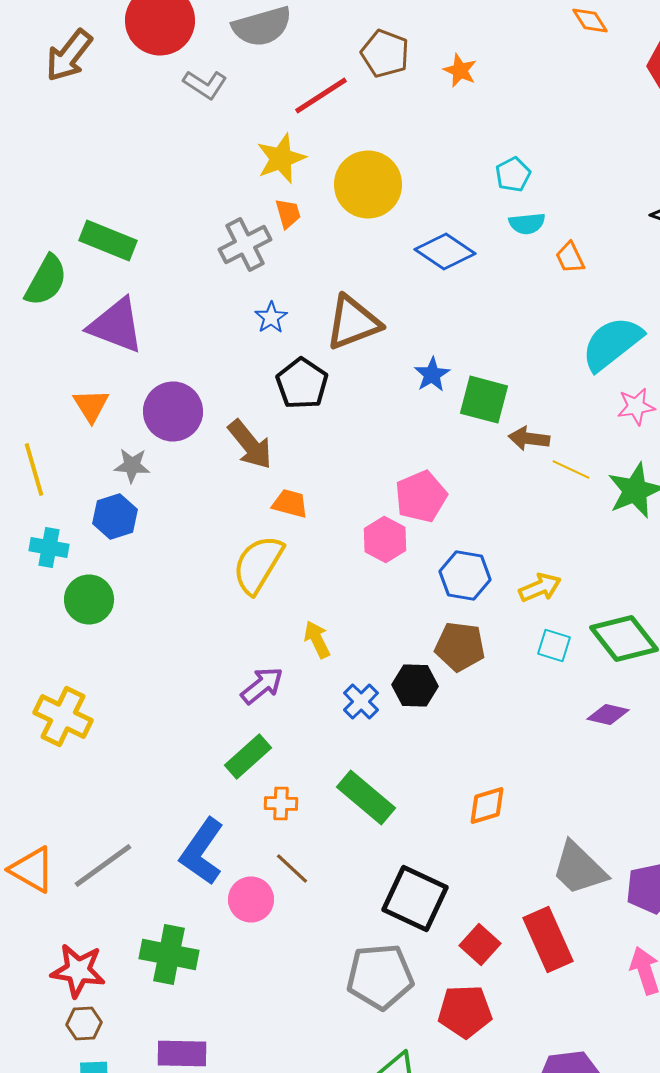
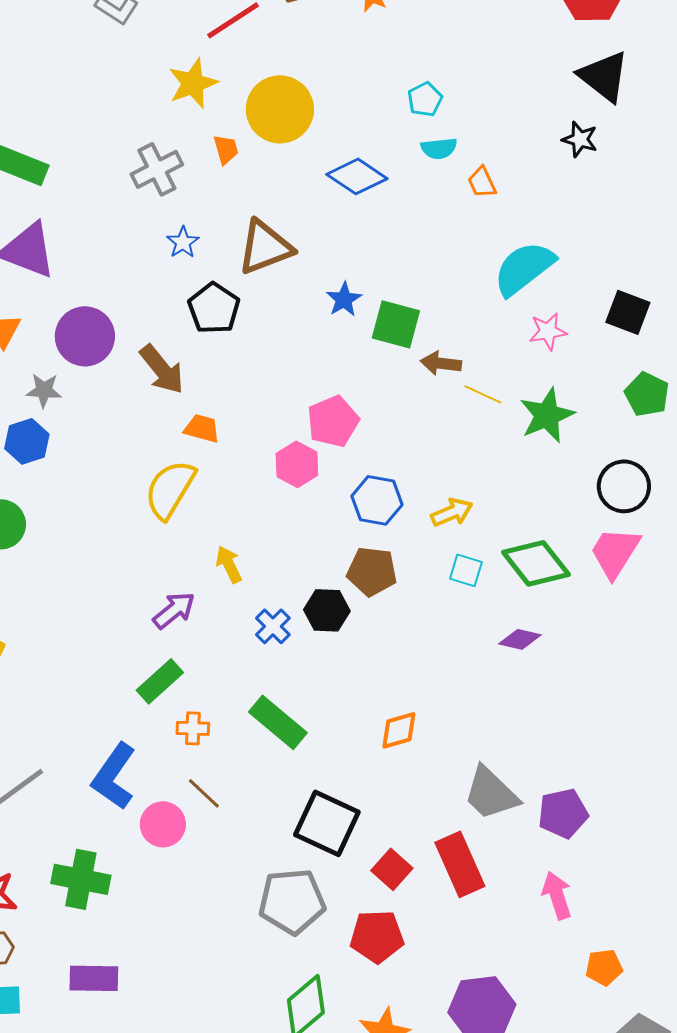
orange trapezoid: (288, 214) -> (226, 149), moved

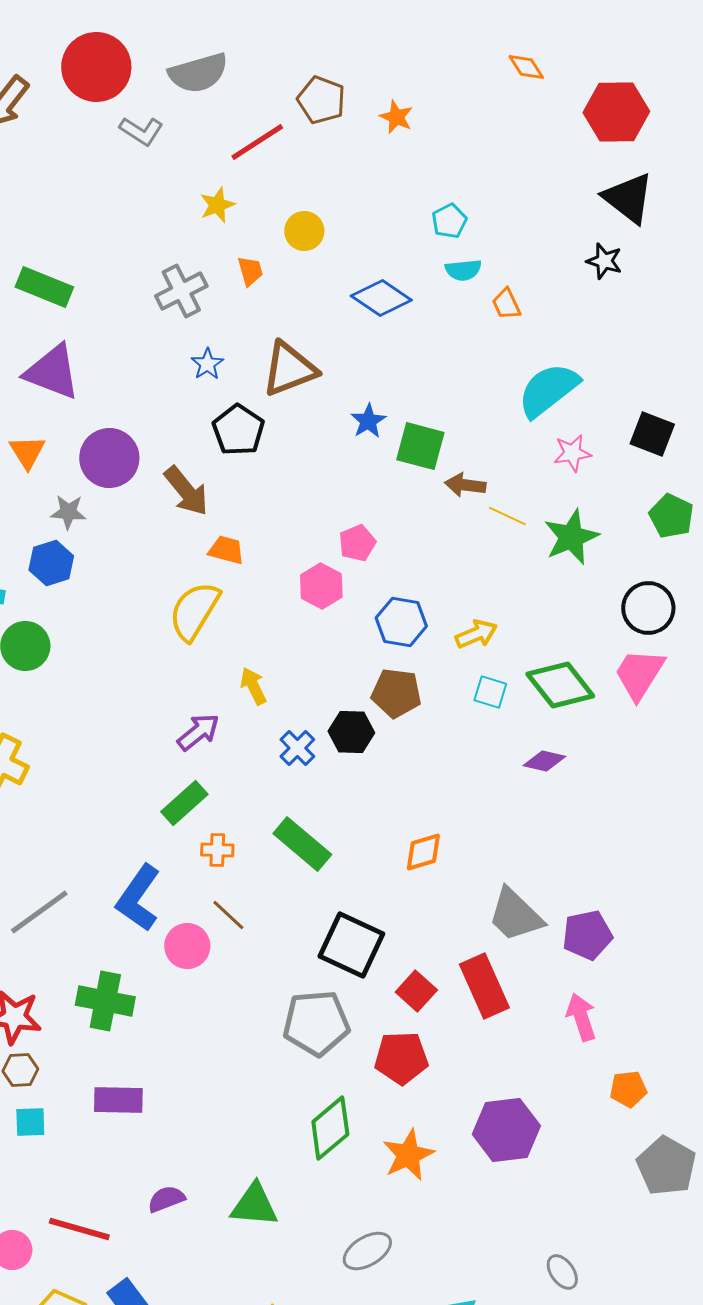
yellow star: (193, 83) -> (217, 205), size x0.7
yellow circle: (280, 109) -> (304, 231), size x0.6
pink pentagon: (333, 421) -> (357, 543), size x0.7

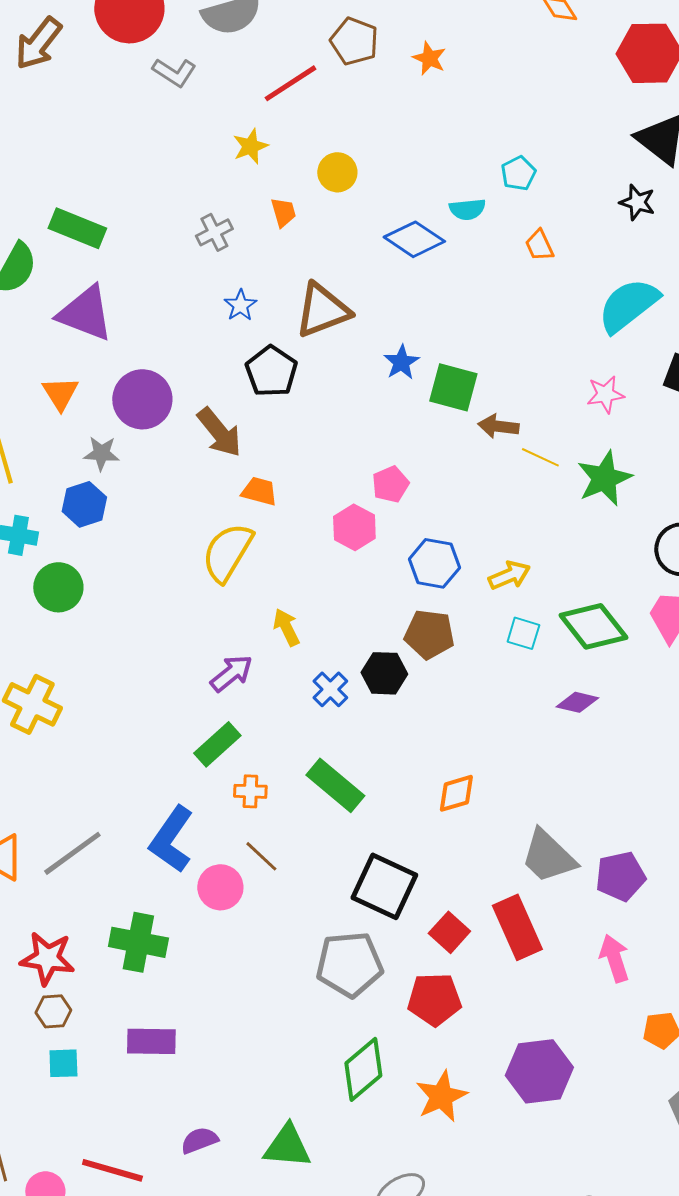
cyan pentagon: (449, 221) -> (518, 173), moved
cyan semicircle: (463, 270) -> (467, 209), moved
gray cross: (181, 291) -> (214, 232), size x0.7
cyan semicircle: (548, 390) -> (628, 305), moved

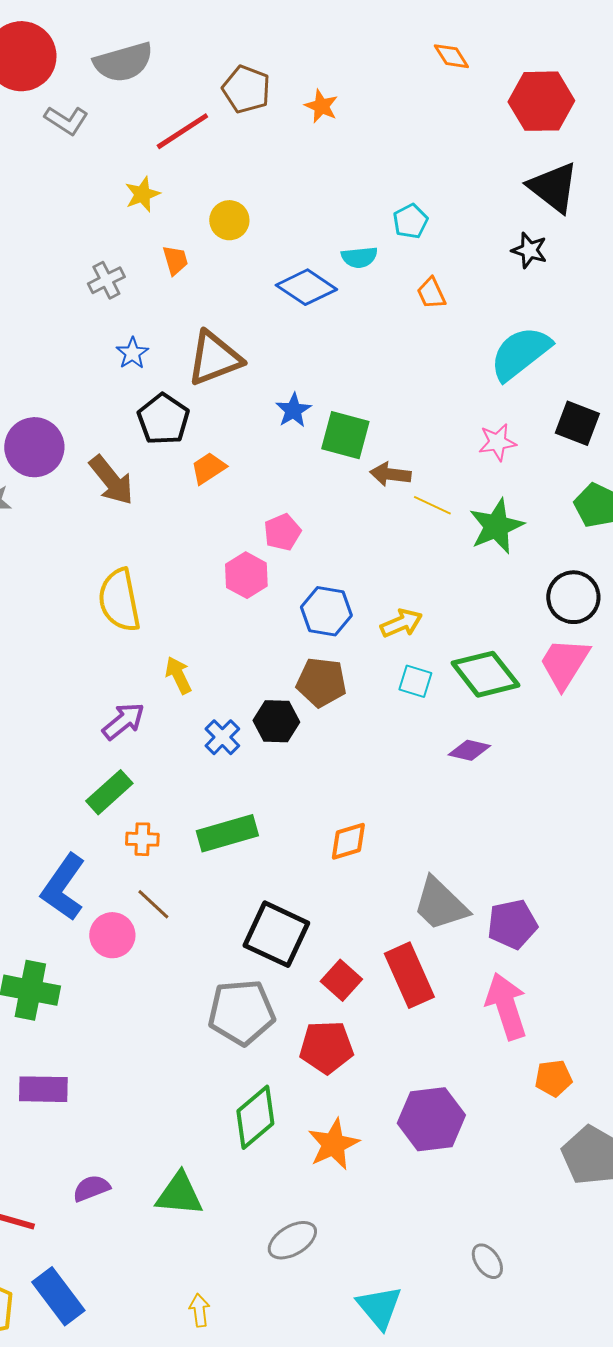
orange trapezoid: (259, 491) -> (208, 468), moved, turned -48
yellow semicircle: (227, 552) -> (119, 600), turned -42
green rectangle: (335, 785) -> (227, 833), turned -56
pink arrow: (614, 958) -> (506, 1006), size x1.4

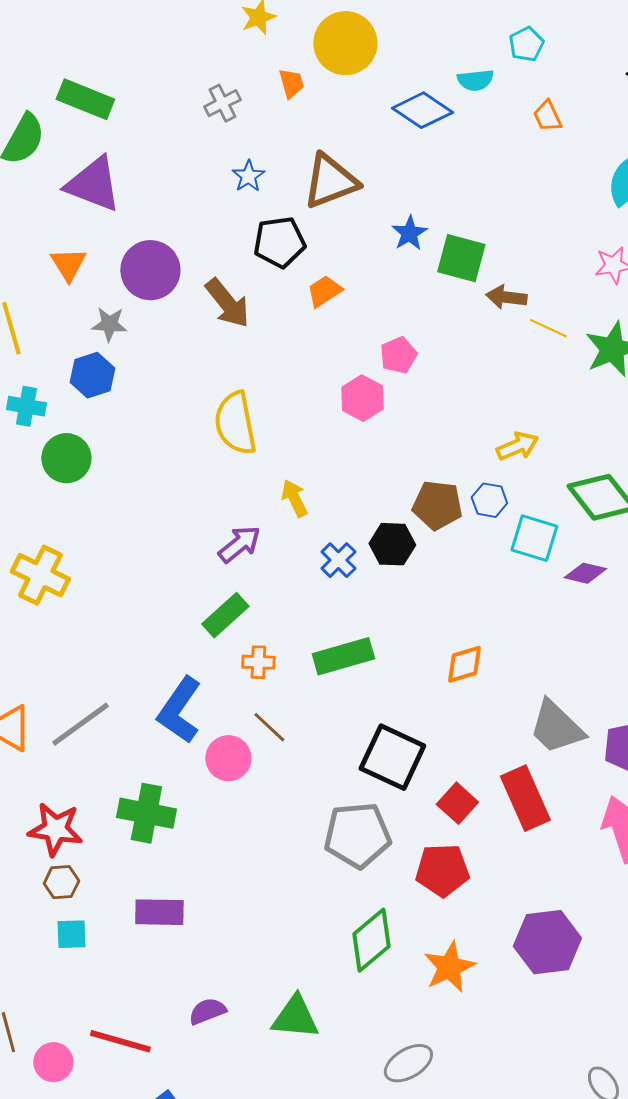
yellow circle: (229, 220) -> (345, 43), size x1.6
black pentagon: (163, 419) -> (279, 242), turned 30
blue hexagon: (326, 611) -> (489, 500), moved, size x0.7
cyan square: (415, 681) -> (534, 538), moved, size x1.4

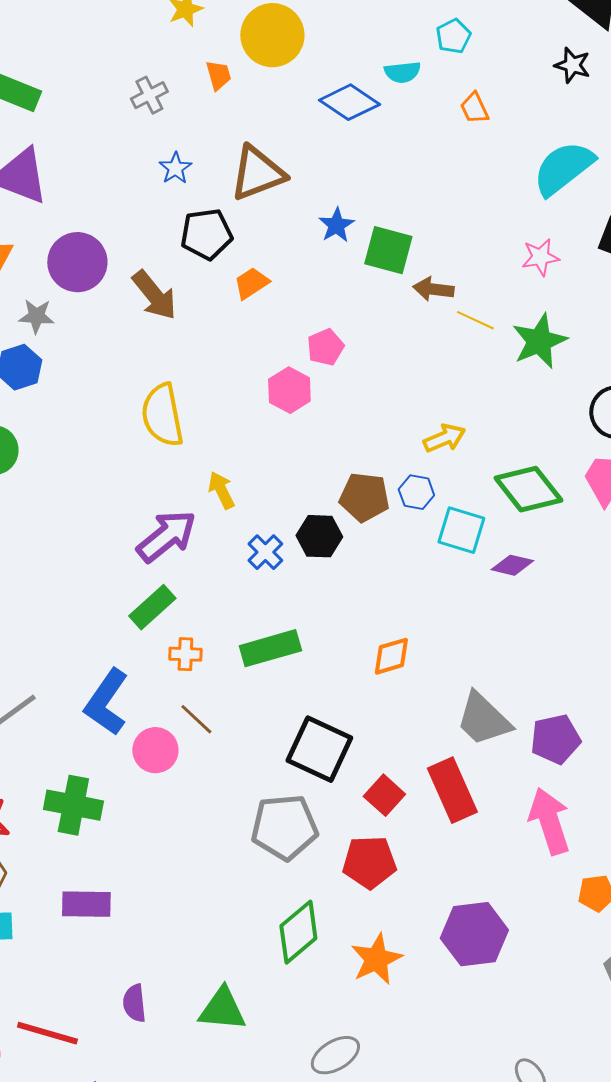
purple arrow: (239, 544) -> (166, 536), size x1.4
purple semicircle: (207, 1011) -> (134, 1003), turned -75

